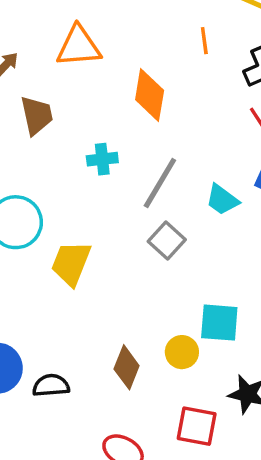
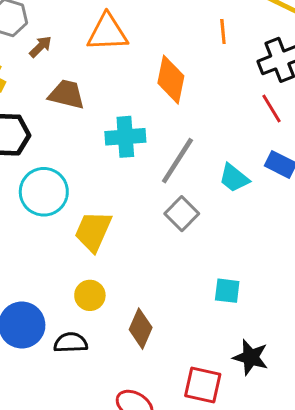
brown trapezoid: (37, 115) -> (67, 94), turned -66
cyan cross: (102, 159) -> (125, 137), size x1.4
cyan square: (219, 323) -> (227, 291), size x0.7
yellow circle: (182, 352) -> (90, 295), moved

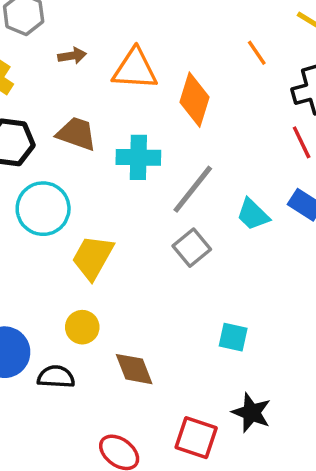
orange line: (223, 32) -> (257, 53), turned -35
orange triangle: (107, 33) -> (135, 69), moved
brown arrow: (41, 47) -> (72, 56), moved, turned 30
brown trapezoid: (67, 94) -> (76, 134), moved
brown diamond: (141, 329) -> (134, 369), turned -51

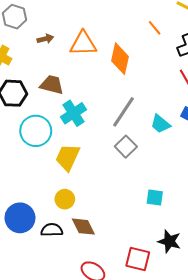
cyan cross: (138, 157) -> (73, 113), moved, turned -30
brown diamond: (134, 369) -> (83, 227), moved

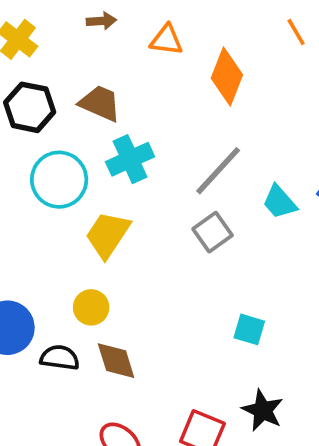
orange triangle: (83, 44) -> (166, 40), size x0.7

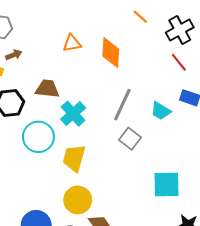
brown arrow: (101, 21) -> (14, 55), moved
yellow circle: (91, 307) -> (78, 200), size x1.4
cyan square: (249, 329) -> (166, 185), size x1.6

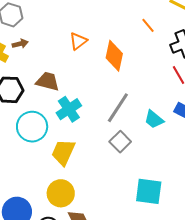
orange triangle: (72, 43) -> (78, 41), turned -36

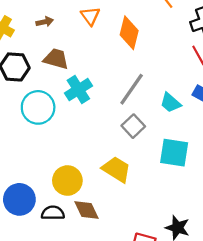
orange triangle: (78, 41) -> (90, 16), turned -30
brown arrow: (20, 44) -> (45, 22), moved
yellow trapezoid: (63, 152) -> (116, 169), moved, turned 96
cyan square: (149, 191) -> (174, 153), moved

